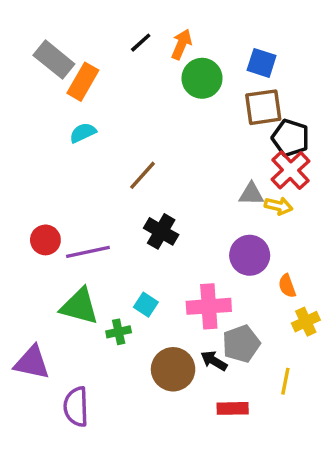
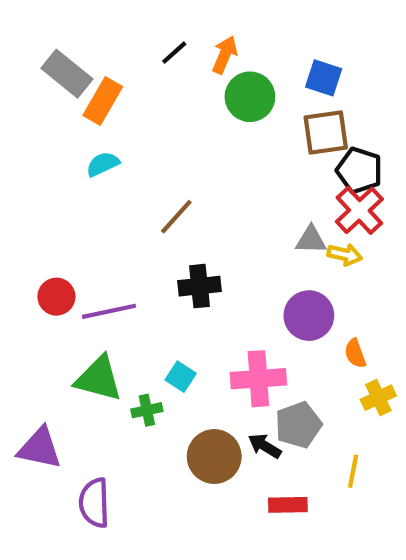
black cross: (161, 231) -> (199, 286), turned -36

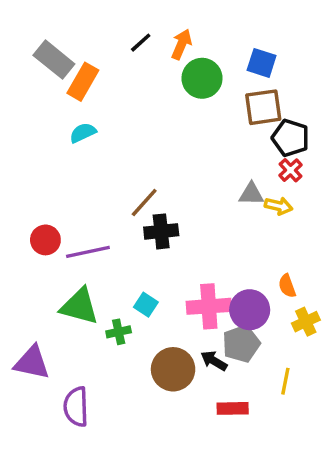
red cross: (359, 210) -> (290, 170), size x0.6
brown line: (176, 217) -> (144, 203), moved
purple circle: (309, 316) -> (250, 310), moved

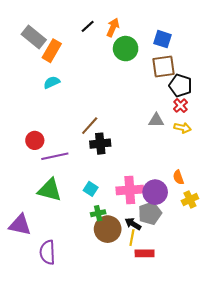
yellow arrow: (279, 206) -> (183, 128), moved
red circle: (45, 240) -> (35, 140), moved
green cross: (119, 332) -> (98, 213), moved
yellow line: (285, 381) -> (132, 238), moved

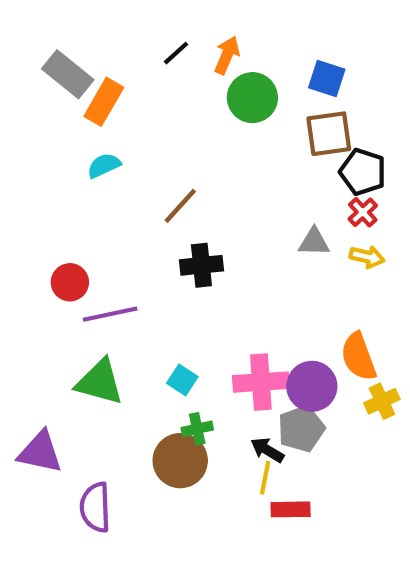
brown line: (90, 126) -> (180, 206), moved
black cross: (100, 144) -> (201, 265), moved
orange semicircle: (178, 177) -> (359, 357), size x1.6
brown circle: (108, 229) -> (180, 461), moved

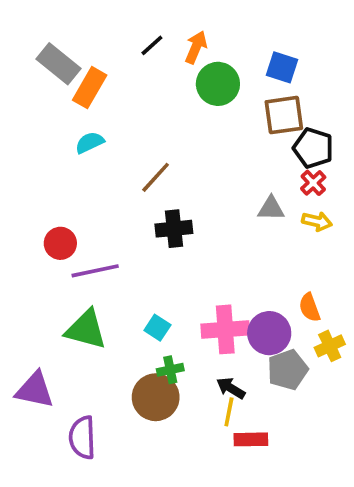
orange semicircle: (359, 357) -> (310, 307), size x0.7
gray pentagon: (301, 429) -> (288, 370), moved

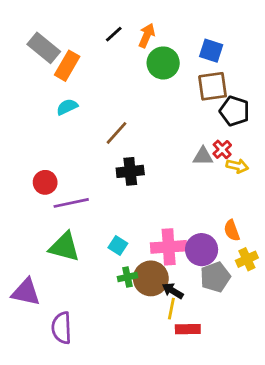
red cross: (313, 183) -> (222, 149), moved
brown circle: (156, 397) -> (151, 278), moved

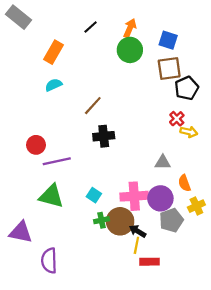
orange arrow: (147, 36) -> (130, 28), moved
gray rectangle: (44, 48) -> (19, 17), moved
black pentagon: (235, 111) -> (187, 88), turned 30
gray triangle: (203, 156) -> (163, 162), moved

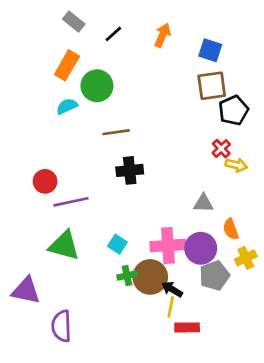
gray rectangle: (19, 17) -> (74, 22), moved, size x0.7
green circle: (130, 50) -> (97, 86), moved
brown line: (93, 106) -> (116, 132), turned 40

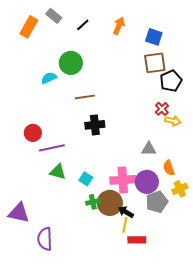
orange rectangle: (67, 65) -> (29, 27), moved
green triangle: (64, 246) -> (58, 172), moved, size x0.7

